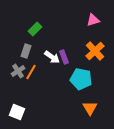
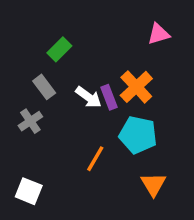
gray rectangle: (26, 51) -> (44, 87), turned -56
orange cross: (95, 51) -> (136, 87), moved
orange line: (31, 72) -> (95, 159), moved

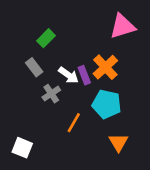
pink triangle: (159, 34) -> (122, 26), size x1.5
gray cross: (30, 121) -> (51, 94), moved

